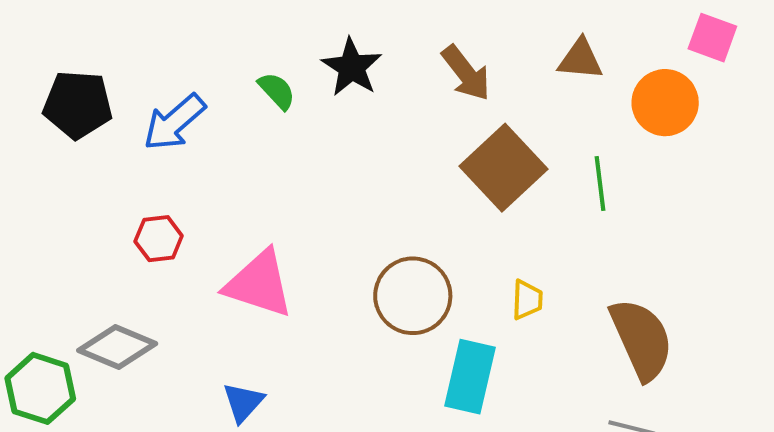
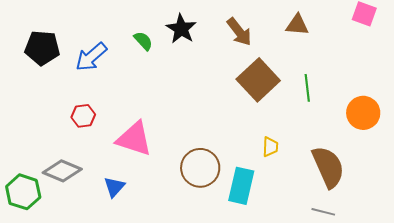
orange circle: (665, 103) -> (363, 113), moved
brown circle: (413, 296) -> (200, 168), moved
blue triangle: (243, 402) -> (114, 187), moved

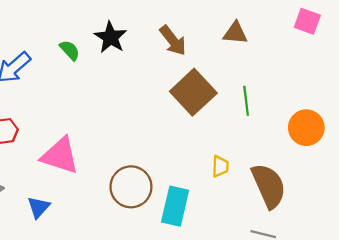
yellow trapezoid: (270, 147) -> (220, 166), moved

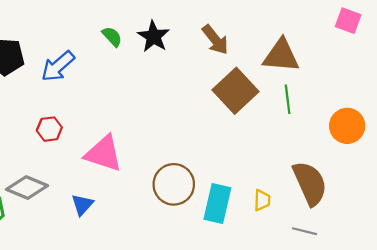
brown triangle: (235, 33) -> (281, 56), moved, size x1.5
green semicircle: (70, 50) -> (112, 37), moved
yellow trapezoid: (220, 166) -> (262, 200), moved

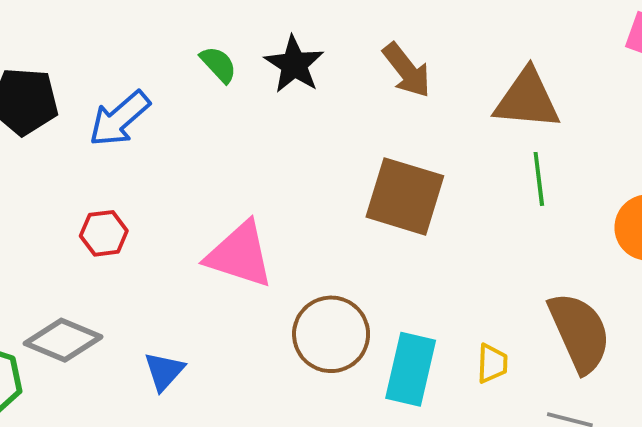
brown square: (235, 91) -> (405, 196), moved, turned -30
pink triangle: (104, 154) -> (240, 255), moved

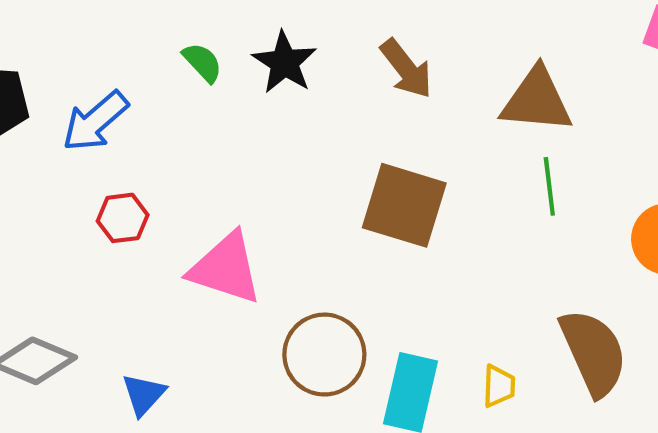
red hexagon: (104, 233) -> (123, 218), moved

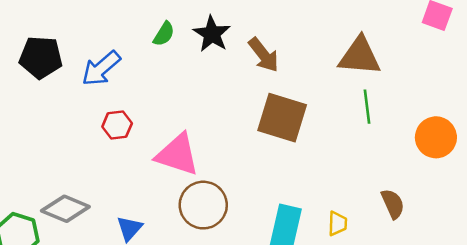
green semicircle: (202, 62) -> (164, 34), turned 75
brown arrow: (406, 69) -> (264, 55), moved
brown semicircle: (593, 352) -> (393, 204), size x0.6
brown circle: (324, 355) -> (203, 205), moved

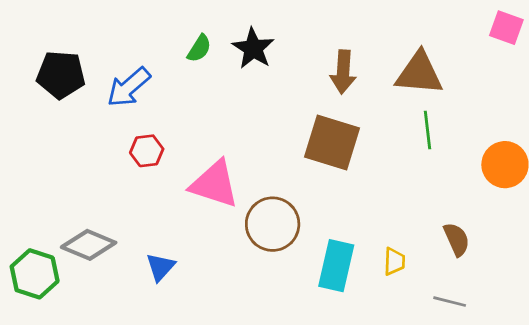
brown arrow: (264, 55) -> (343, 72), moved, turned 42
brown circle: (203, 205) -> (273, 224), moved

